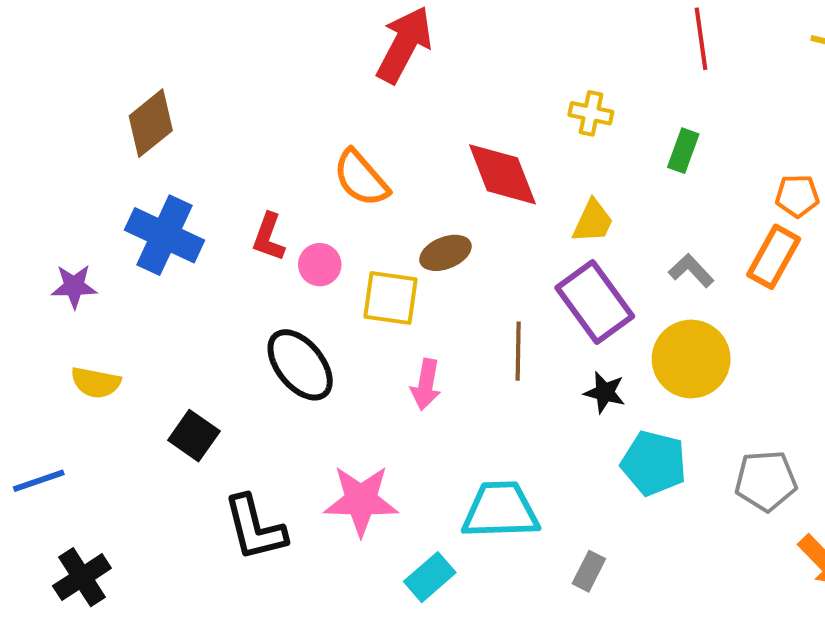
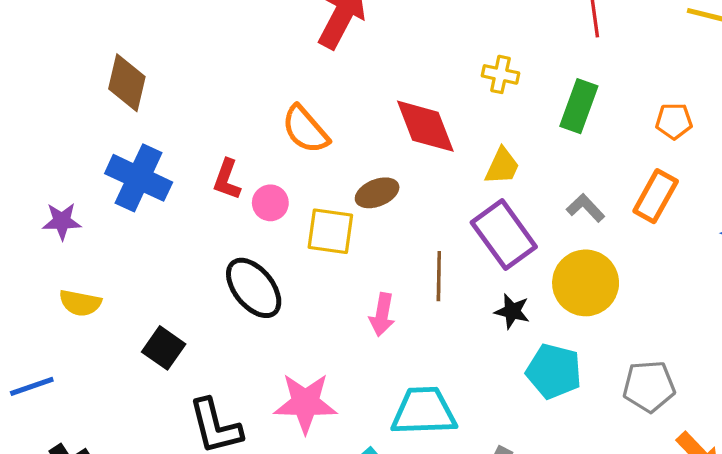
brown diamond: (151, 123) -> (127, 83), turned -38
green rectangle: (683, 151) -> (579, 106), size x1.4
orange pentagon: (797, 196) -> (674, 121), moved
pink arrow: (426, 385) -> (382, 315), moved

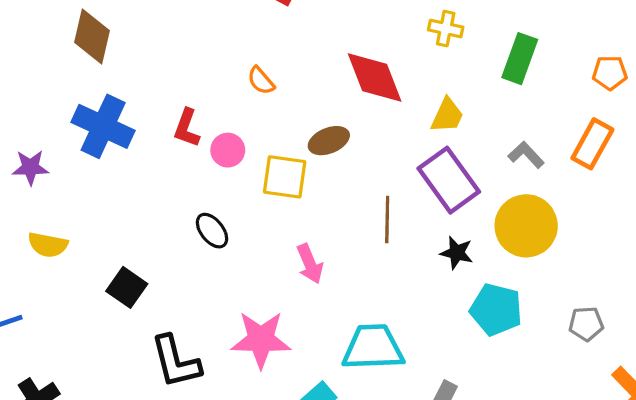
orange semicircle: (305, 129) -> (261, 81), size x0.6
black ellipse: (254, 288) -> (212, 231), size x0.6
pink arrow: (382, 315) -> (310, 264), moved, turned -33
gray pentagon: (649, 386) -> (586, 324), size x0.7

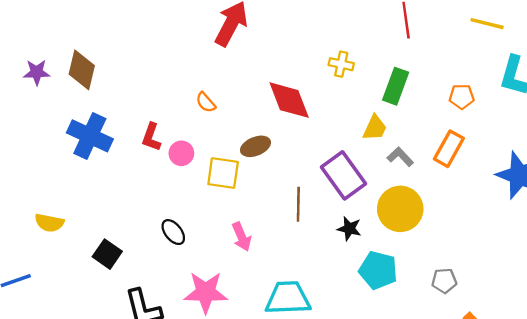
yellow trapezoid: (447, 115) -> (375, 128), moved
purple star: (30, 167) -> (37, 72), moved
black ellipse: (212, 231) -> (173, 232), moved

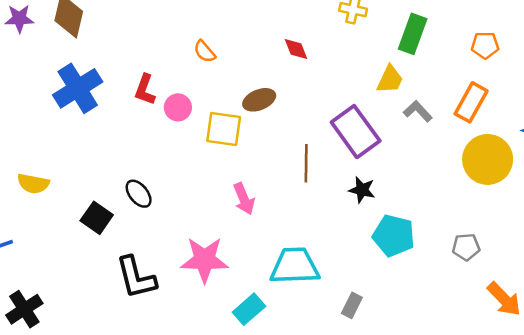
red diamond: (289, 100) -> (296, 49), size x0.5
blue cross: (90, 136) -> (78, 88), turned 33
yellow circle: (400, 209) -> (488, 159), moved
black ellipse: (173, 232) -> (139, 194), moved

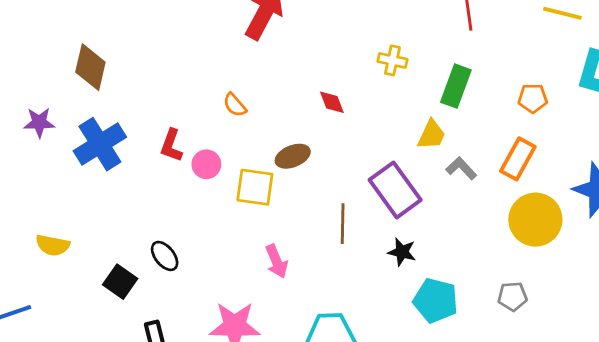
purple star: (19, 19) -> (39, 122), moved
gray pentagon: (466, 247) -> (512, 296), moved

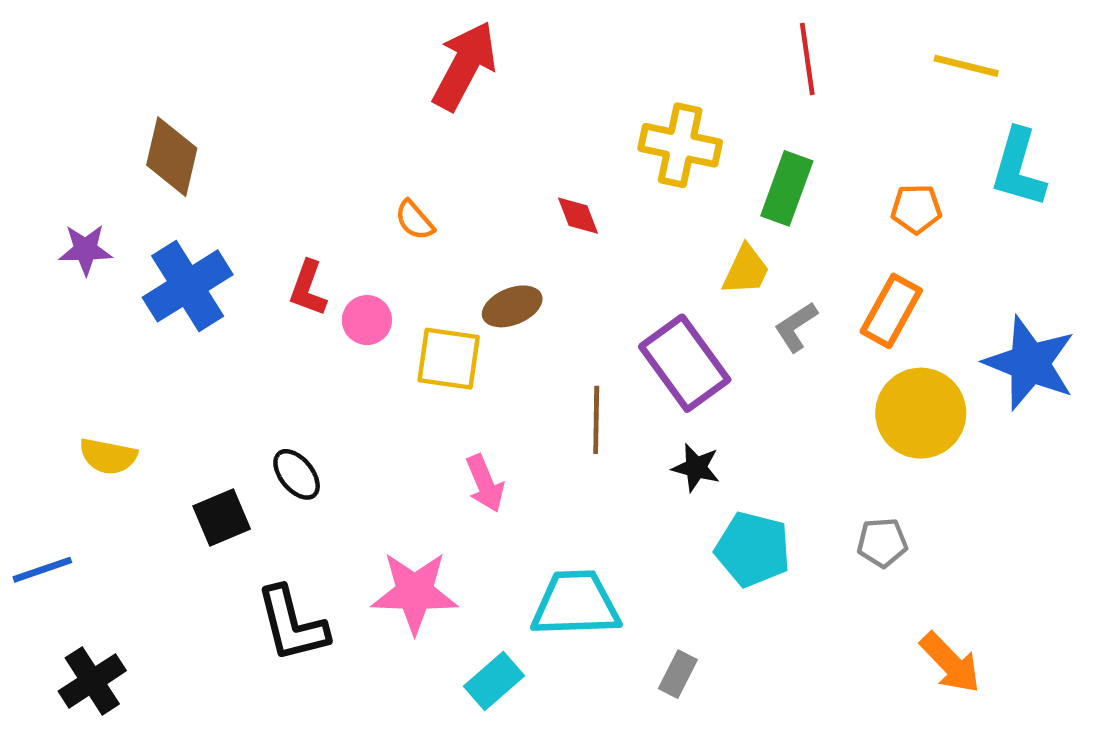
yellow cross: (392, 60) -> (680, 145), size x1.6
gray L-shape: (461, 168) -> (796, 327), turned -80
black square: (120, 282) -> (222, 518), turned 32

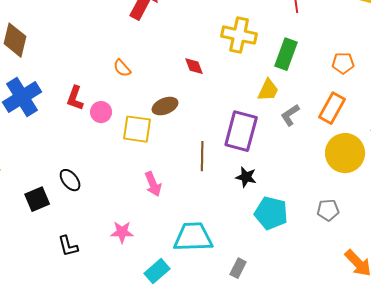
purple rectangle: (685, 363) -> (241, 131), turned 51
pink star: (415, 592) -> (122, 232), size x0.6
black L-shape: (292, 624) -> (68, 246), size x0.6

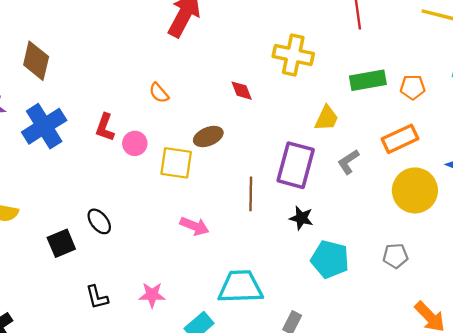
green rectangle: (286, 54) -> (368, 80), moved, turned 60
orange rectangle: (332, 108) -> (400, 139), turned 36
gray L-shape: (290, 115) -> (348, 162), moved
pink arrow: (153, 184) -> (195, 226), turned -45
pink star: (122, 232) -> (152, 295), moved

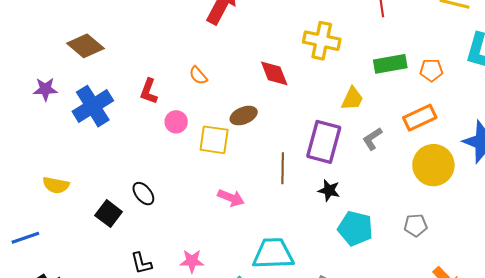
brown diamond: (36, 61) -> (85, 46), turned -63
red diamond: (242, 91) -> (274, 73), size x1.4
red L-shape: (105, 127) -> (149, 91), moved
black square: (61, 243) -> (109, 214), turned -30

